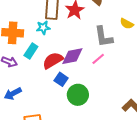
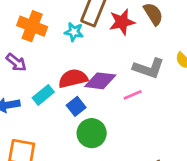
gray L-shape: (104, 37) -> (149, 68), turned -80
cyan rectangle: (31, 51) -> (43, 95), moved

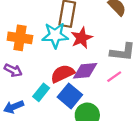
red star: (122, 22) -> (82, 38), moved
cyan star: (74, 32) -> (55, 35), size x1.6
blue square: (76, 106) -> (70, 96), size x1.5

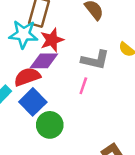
purple diamond: (85, 71) -> (44, 61), moved
pink line: (114, 77) -> (83, 86), turned -42

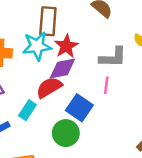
blue square: (33, 102) -> (79, 108), moved
green circle: (50, 125) -> (66, 133), moved

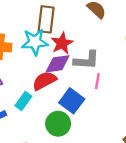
gray L-shape: (113, 57) -> (86, 60), moved

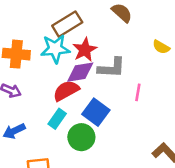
brown rectangle: (46, 19) -> (67, 24), turned 52
pink line: (97, 81) -> (138, 92), moved
cyan rectangle: (23, 101) -> (57, 119), moved

